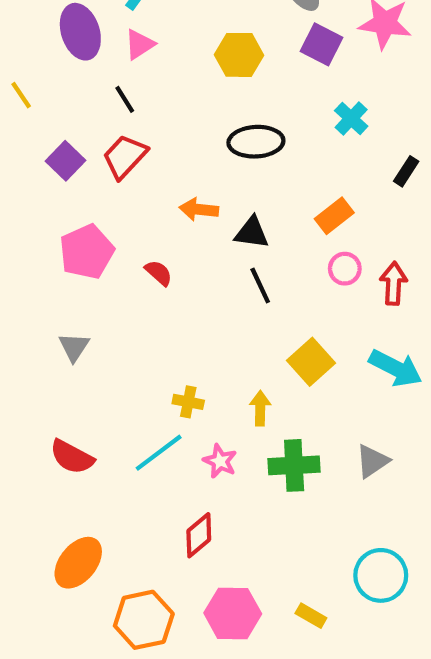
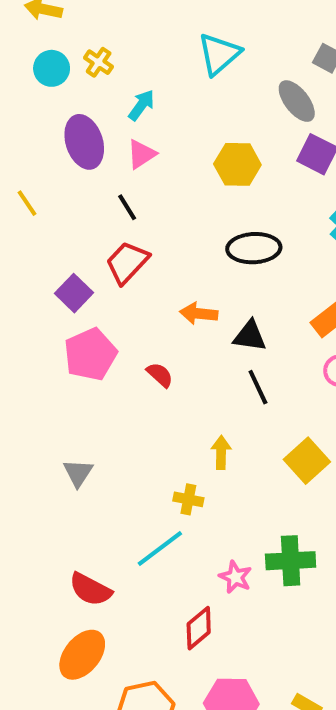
purple square: (66, 161) -> (74, 293), moved
gray triangle: (74, 347) -> (78, 473), moved
yellow arrow: (260, 408) -> (221, 452), moved
red semicircle: (72, 457) -> (90, 589), moved
pink star: (220, 461) -> (235, 577), moved

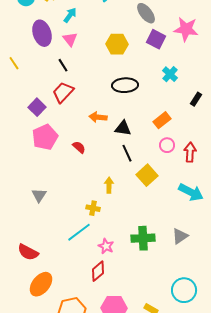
pink triangle: (141, 154) -> (70, 39), turned -35
yellow square: (307, 461) -> (147, 175), moved
pink star: (235, 577) -> (106, 246), moved
red semicircle: (90, 589) -> (28, 252), moved

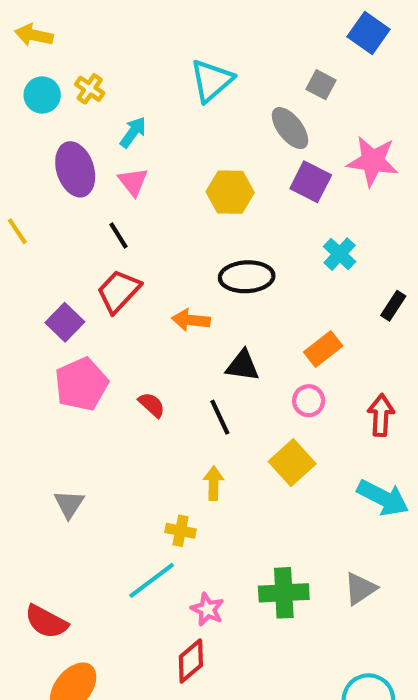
orange arrow: (98, 117) -> (191, 320), moved
pink circle: (167, 145) -> (309, 401), moved
black line: (127, 153) -> (220, 417), moved

